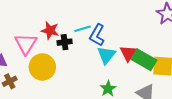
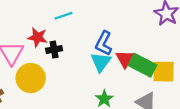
cyan line: (83, 29) -> (63, 16), moved
blue L-shape: (97, 35) -> (104, 43), moved

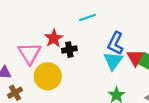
cyan line: (63, 16) -> (87, 17), moved
red star: (38, 37) -> (54, 38), turned 30

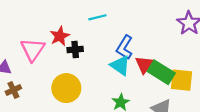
cyan triangle: (113, 61) -> (120, 66), turned -36
yellow circle: (48, 76) -> (66, 88), moved

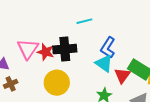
red star: (60, 36) -> (46, 52), moved, turned -30
black cross: (75, 50) -> (65, 49), size x1.6
red triangle: (144, 64) -> (122, 75), moved

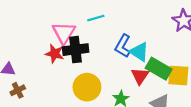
pink triangle: (28, 49) -> (64, 33), moved
cyan triangle: (104, 63) -> (139, 52), moved
yellow circle: (57, 83) -> (87, 87), moved

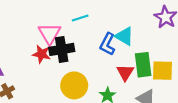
cyan triangle: (139, 52) -> (124, 36), moved
green rectangle: (159, 69) -> (143, 65), turned 55

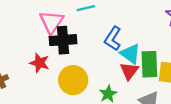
cyan triangle: (124, 36) -> (130, 54), moved
red star: (41, 54) -> (40, 63), moved

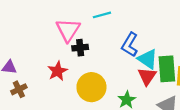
black cross: (63, 40) -> (80, 48), size x0.6
red star: (40, 63) -> (57, 71), turned 30

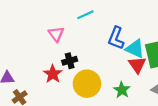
pink triangle: (68, 30) -> (56, 34), size x0.7
black cross: (80, 48) -> (70, 61), moved

